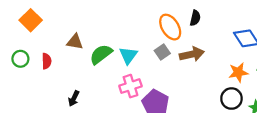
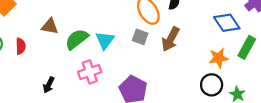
gray square: (162, 52) -> (140, 37), turned -35
brown arrow: (192, 54) -> (171, 39), turned 130
pink cross: (130, 86) -> (90, 72), moved

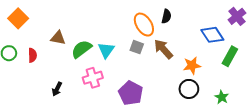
brown arrow: (171, 39) -> (163, 49), turned 110
orange star: (219, 58) -> (192, 65), moved
black circle: (212, 85) -> (189, 89), moved

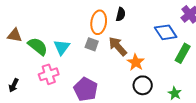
orange ellipse: (144, 25) -> (99, 22), turned 40
green semicircle: (82, 49) -> (38, 46), turned 75
orange star: (192, 65) -> (136, 62), moved, turned -30

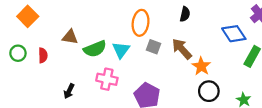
orange ellipse: (99, 22) -> (141, 23), moved
green semicircle: (38, 46) -> (95, 49), turned 120
pink cross: (49, 74) -> (107, 79), turned 30

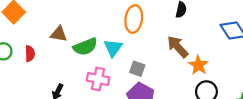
gray square: (154, 47) -> (137, 69), moved

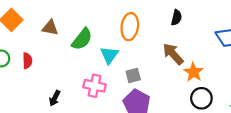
brown triangle: (59, 34) -> (50, 28), moved
green semicircle: (85, 47) -> (82, 39), moved, turned -30
gray square: (137, 69) -> (133, 76), turned -35

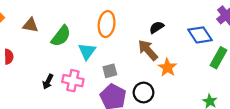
black semicircle: (176, 18) -> (157, 27), moved, turned -136
black arrow: (55, 98) -> (48, 82), moved
black circle: (201, 98) -> (144, 93), moved

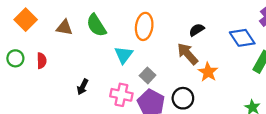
green semicircle: (61, 36) -> (96, 25), moved, turned 110
gray square: (110, 71) -> (148, 75), turned -32
pink cross: (73, 81) -> (121, 95), moved

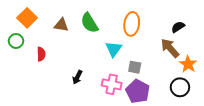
green circle: (15, 58) -> (16, 41), moved
gray square: (148, 75) -> (135, 67), turned -32
black circle: (183, 98) -> (180, 87), moved

